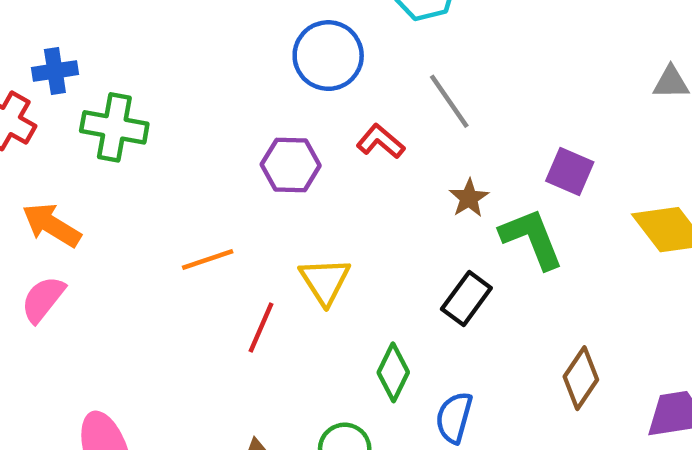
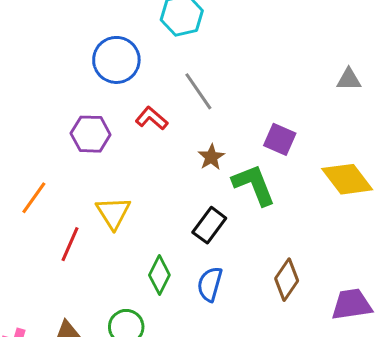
orange line: (208, 260) -> (34, 198), turned -36
blue semicircle: (454, 417) -> (210, 284), moved

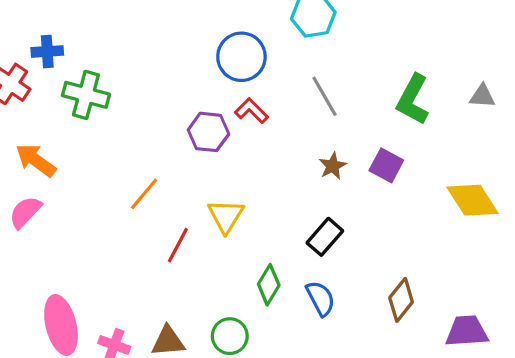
red L-shape: (152, 118) -> (251, 111), moved
purple square: (280, 139) -> (386, 165), moved
green L-shape: (254, 185) -> (413, 100), moved, turned -135
blue semicircle: (210, 284) -> (321, 298), turned 132

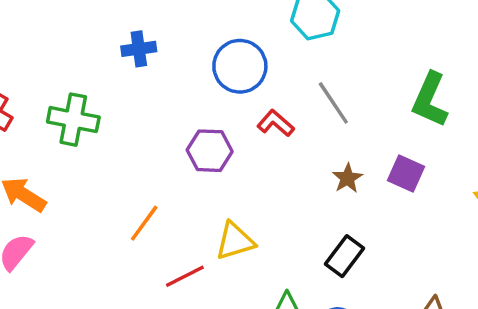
blue cross: (47, 51) -> (139, 49), moved
red L-shape: (251, 111) -> (276, 123), moved
yellow triangle: (226, 216) -> (235, 241), turned 45
red line: (178, 245) -> (185, 276), turned 39

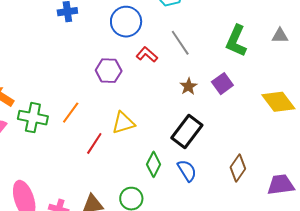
green cross: (73, 120) -> (33, 118), moved
purple square: (406, 174) -> (222, 84), turned 30
black rectangle: (345, 256) -> (187, 132), size x1.4
red line: (185, 276) -> (94, 143), turned -30

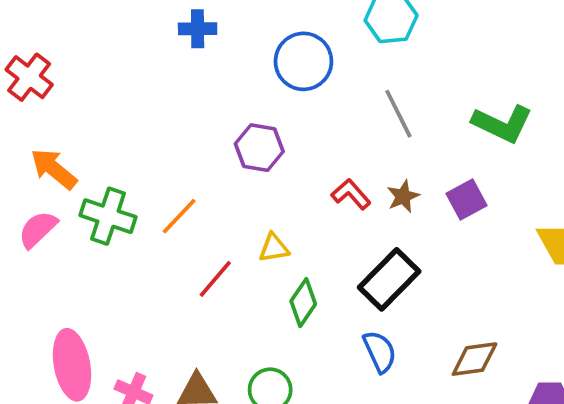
green L-shape: (236, 41) -> (502, 124), turned -96
red L-shape: (147, 55) -> (351, 194), moved
yellow triangle: (123, 123) -> (274, 248), size x0.7
green diamond: (154, 164) -> (303, 303), moved
brown diamond: (238, 168) -> (475, 359), turned 40

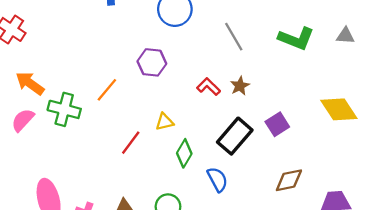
purple square: (466, 199) -> (277, 124), moved
orange line: (179, 216) -> (107, 90), moved
blue semicircle: (380, 352) -> (217, 179), moved

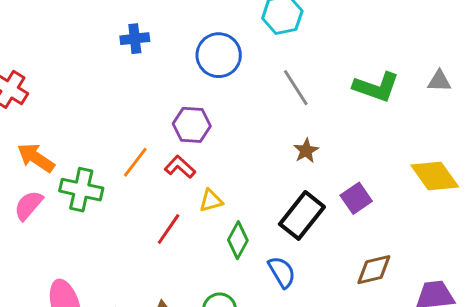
red L-shape: (209, 87) -> (180, 167), moved

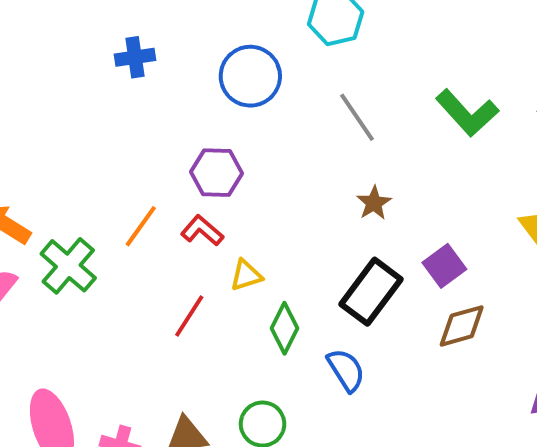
green L-shape: (376, 87) -> (467, 113), turned 30
green cross: (81, 190) -> (68, 266), turned 30
brown diamond: (374, 270) -> (462, 326), moved

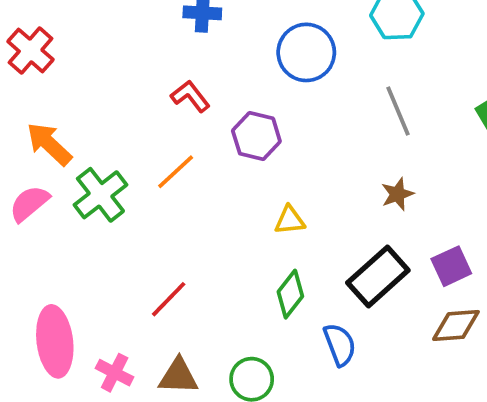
red L-shape: (202, 231) -> (190, 96), moved
yellow triangle: (246, 275) -> (290, 220), moved
red line: (189, 316) -> (169, 299), moved

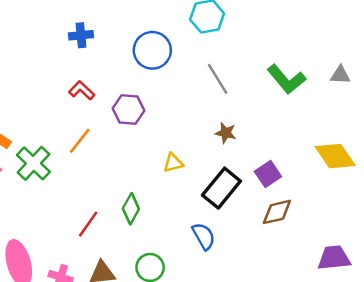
brown star: (397, 194) -> (226, 133), turned -30
yellow triangle: (290, 220) -> (173, 163), moved
green diamond: (290, 294) -> (131, 209), moved

